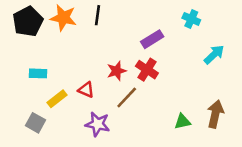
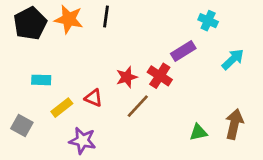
purple rectangle: (152, 39) -> (183, 51), moved
gray square: (35, 123) -> (22, 125), moved
purple star: (98, 124) -> (83, 141), moved

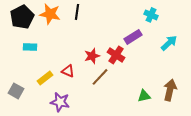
cyan rectangle: (41, 80) -> (30, 47), moved

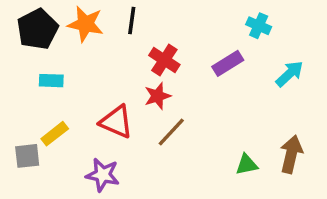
red cross: (116, 55) -> (164, 60), moved
red triangle: (68, 71) -> (116, 122), size x1.5
yellow rectangle: (45, 78) -> (55, 134), moved
gray square: (16, 91) -> (27, 156), turned -35

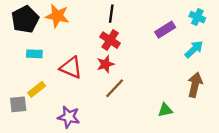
black line: (132, 21) -> (111, 14), moved
cyan cross: (259, 26) -> (197, 17), moved
purple rectangle: (228, 63) -> (165, 30), moved
red triangle: (116, 122) -> (71, 68), moved
brown arrow: (291, 154) -> (195, 85), moved

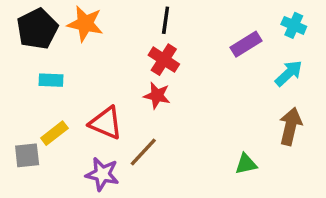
red star: (105, 64) -> (157, 95), turned 30
red triangle: (71, 68) -> (106, 123), moved
brown line: (115, 88) -> (143, 152), moved

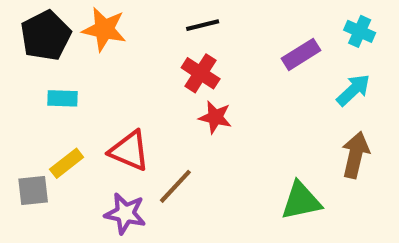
black line: (166, 20) -> (203, 25), turned 68
red star: (157, 95) -> (215, 117), moved
green triangle: (246, 164) -> (301, 201), size x1.5

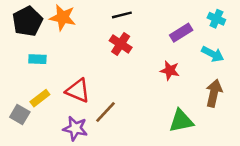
cyan arrow: (353, 90) -> (213, 54), turned 70
red star: (215, 117) -> (170, 70), moved
gray square: (33, 190) -> (20, 115), turned 36

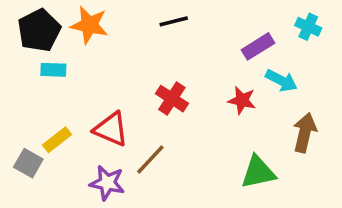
red cross: (121, 44) -> (172, 99), moved
cyan arrow: (213, 54) -> (281, 81), moved
cyan rectangle: (37, 59) -> (53, 70), moved

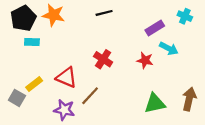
brown arrow: (305, 133) -> (189, 99), moved

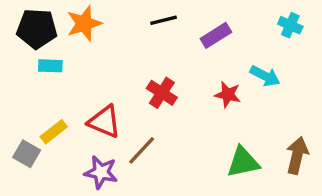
orange star: (54, 15) -> (84, 24), turned -30
black pentagon: (23, 18) -> (37, 29), turned 30
purple rectangle: (155, 28) -> (216, 35), moved

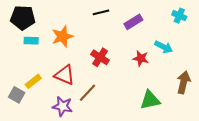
orange star: (84, 24) -> (62, 36), moved
brown arrow: (297, 155) -> (183, 82), moved

